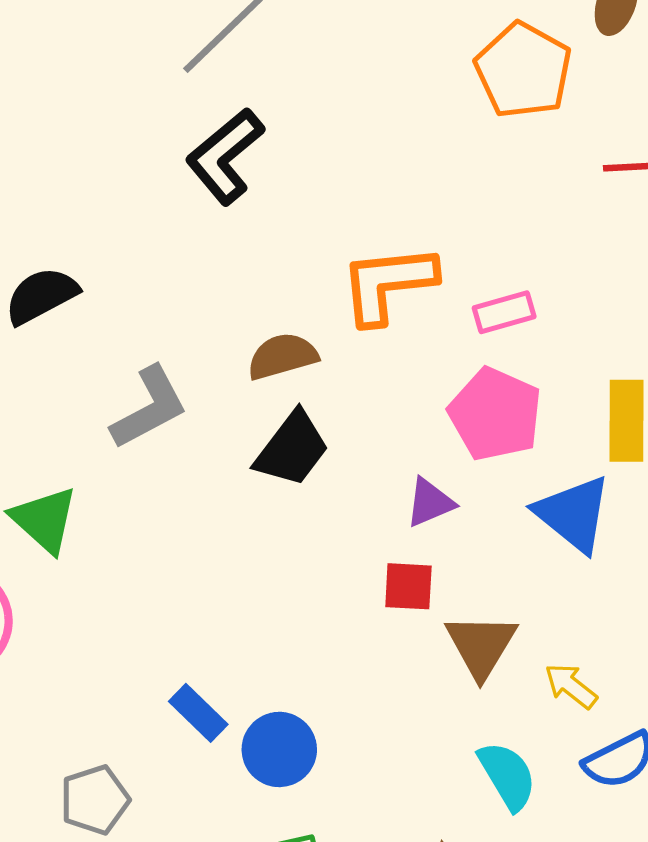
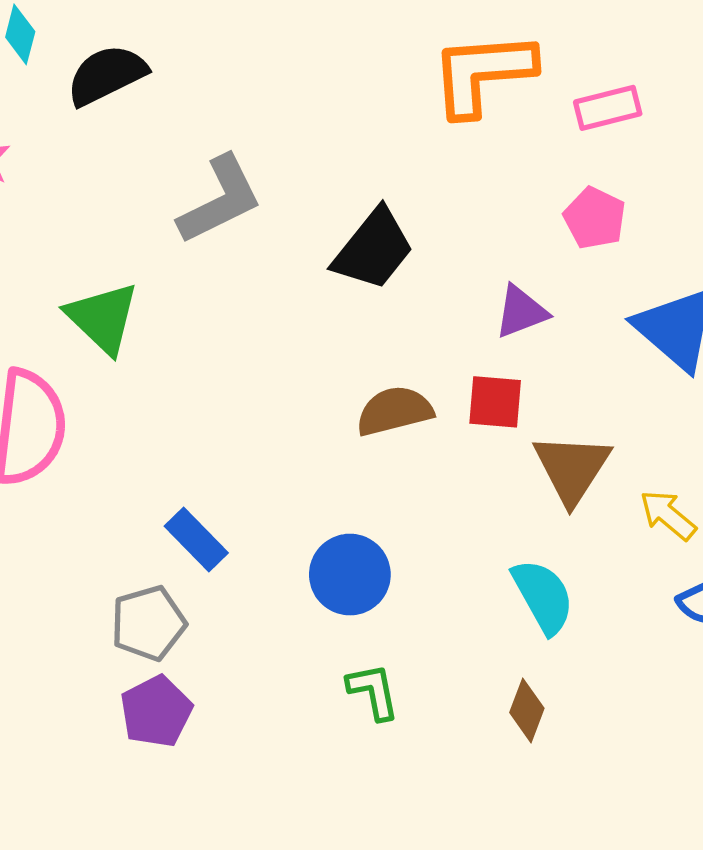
brown semicircle: (282, 356) -> (394, 411), moved
pink pentagon: (495, 414) -> (595, 218), size x0.6
blue rectangle: (198, 713) -> (196, 540), moved
cyan semicircle: (507, 776) -> (543, 596), moved

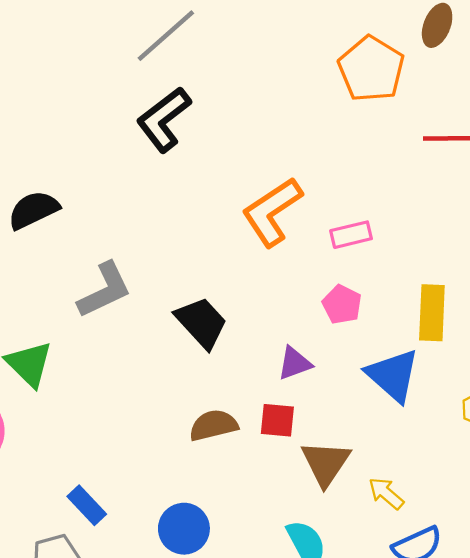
orange L-shape: (483, 73) -> (272, 212), turned -30
black trapezoid: (373, 249) -> (201, 323), turned -82

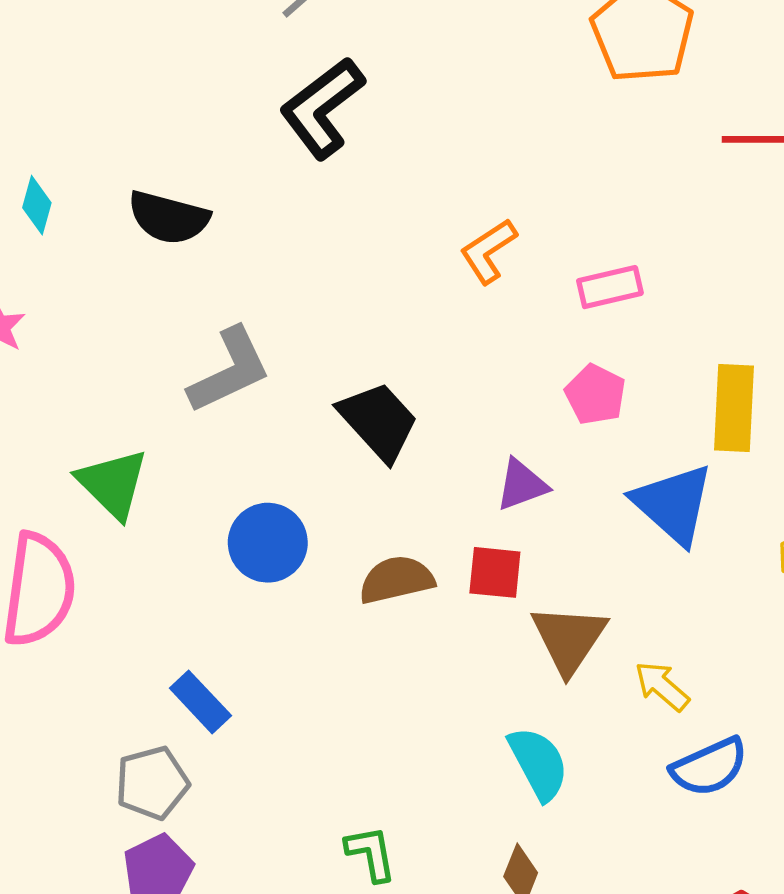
black semicircle: (33, 210) -> (169, 218), moved, turned -140
orange L-shape: (272, 212) -> (488, 251), size x0.6
blue circle: (184, 529) -> (268, 543), moved

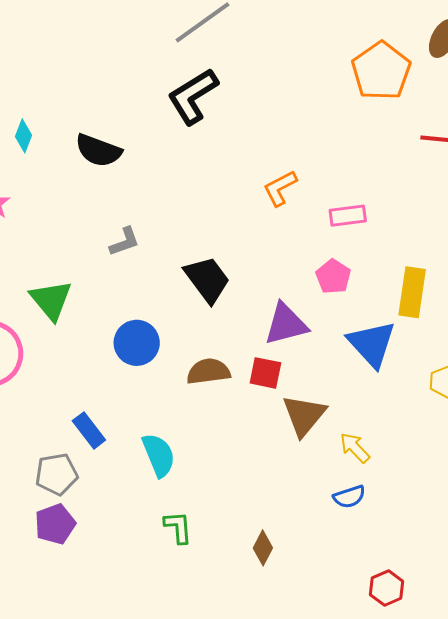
gray L-shape: (229, 370) -> (125, 242), size x0.6
purple triangle: (522, 485) -> (286, 324), size x1.4
cyan semicircle: (538, 763) -> (159, 455), moved
blue semicircle: (709, 767) -> (349, 497), moved, size x0.7

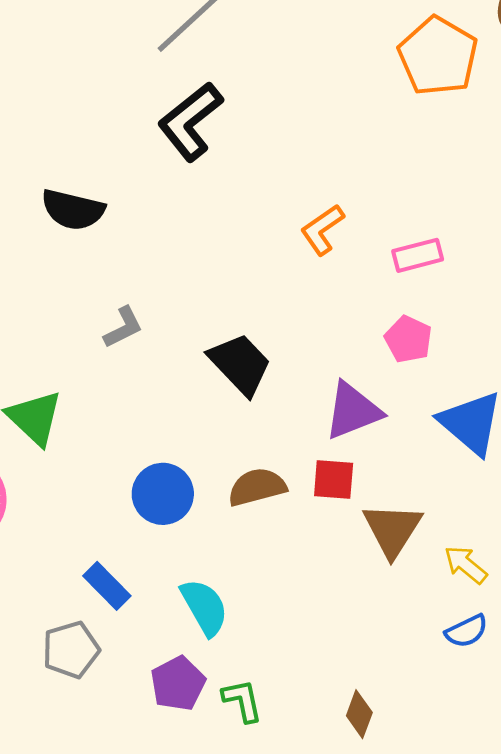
blue circle: (137, 343) -> (163, 494), moved
purple pentagon: (55, 524) -> (178, 684), moved

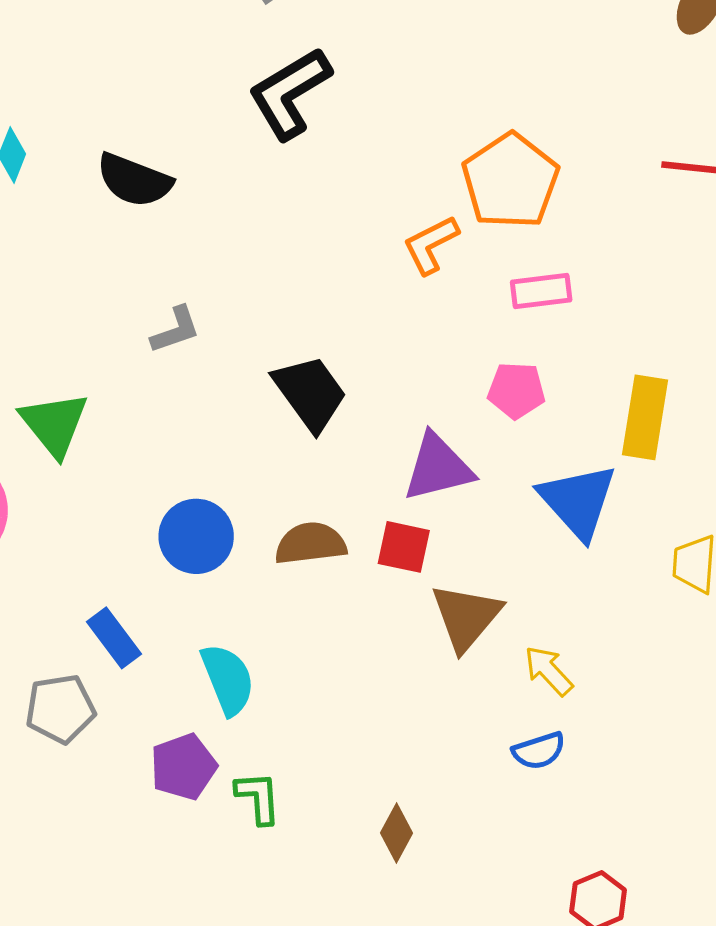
orange pentagon: (438, 56) -> (511, 181), moved
pink pentagon: (408, 339) -> (516, 390), turned -30

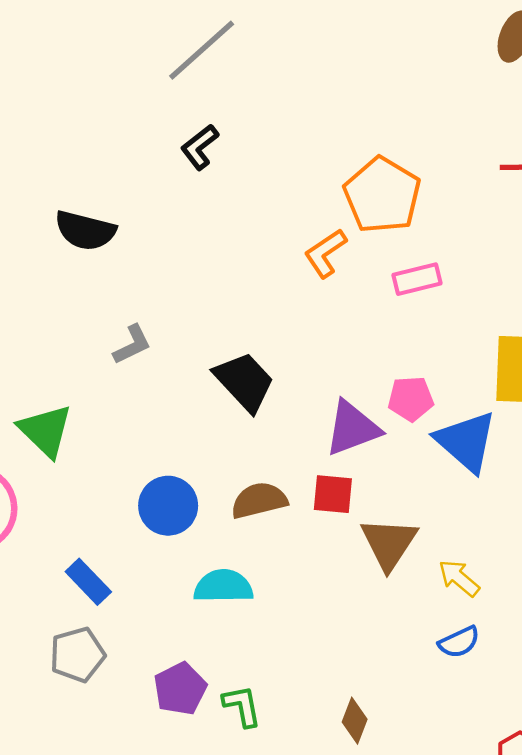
black L-shape: (290, 93) -> (200, 147), size x0.6
pink pentagon: (516, 390) -> (411, 399), moved
blue rectangle: (114, 638) -> (88, 582), moved
cyan semicircle: (228, 679) -> (223, 586), moved, turned -62

